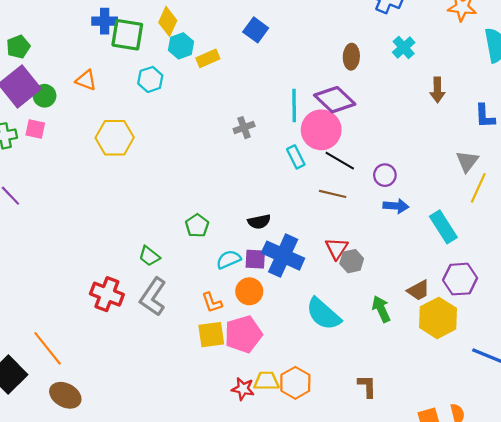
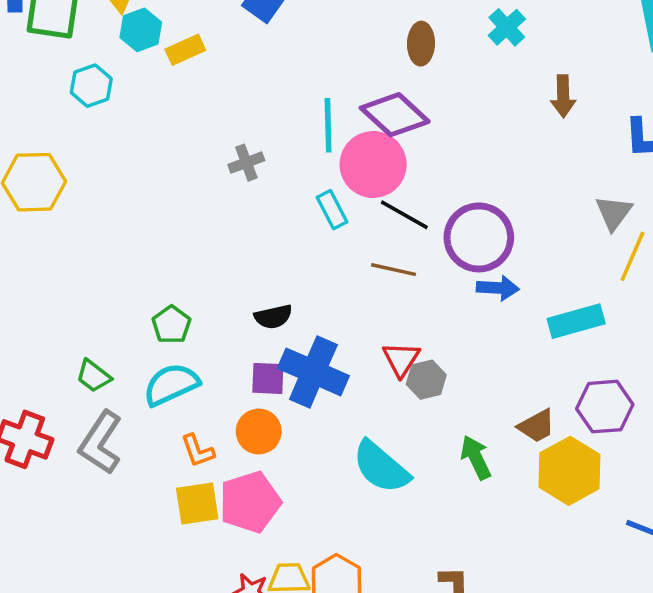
purple circle: (385, 175) -> (479, 237), size x1.8
cyan rectangle: (443, 227) -> (576, 321), turned -72
cyan semicircle: (229, 259) -> (171, 384), moved, size x1.4

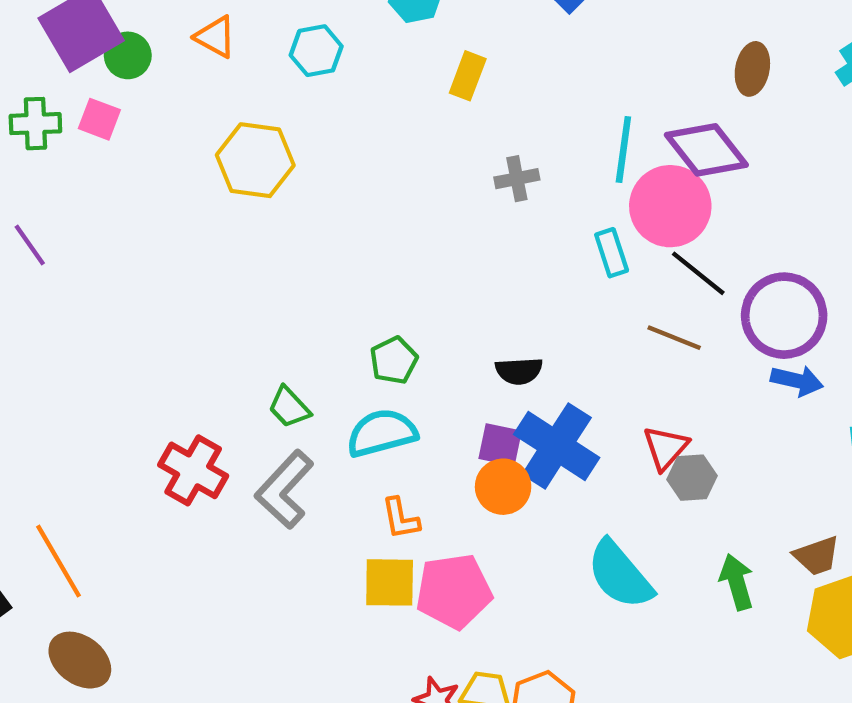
yellow rectangle: (185, 50) -> (468, 76), moved, turned -54
cyan hexagon: (91, 86) -> (316, 51), moved
orange circle: (259, 431) -> (503, 487), moved

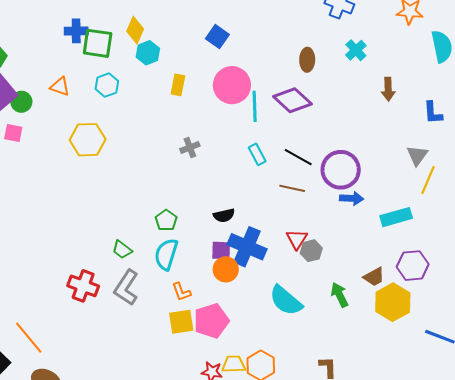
gray cross: (517, 179) -> (190, 147), moved
pink circle: (670, 206) -> (232, 85), moved
cyan semicircle: (382, 433) -> (166, 254), turned -48

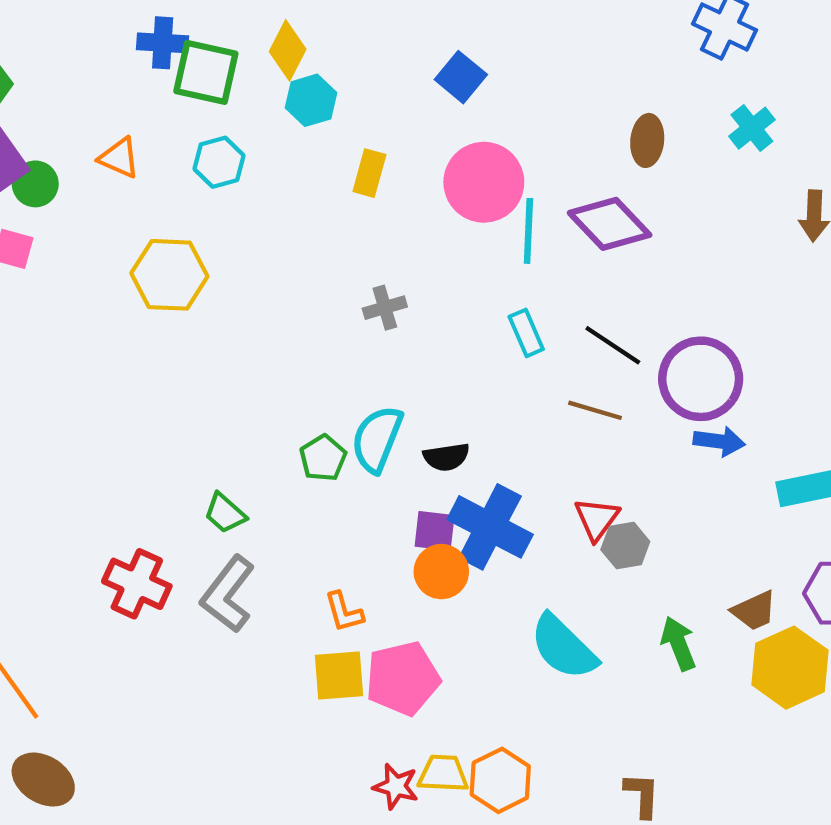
cyan semicircle: (166, 254) -> (377, 439), moved

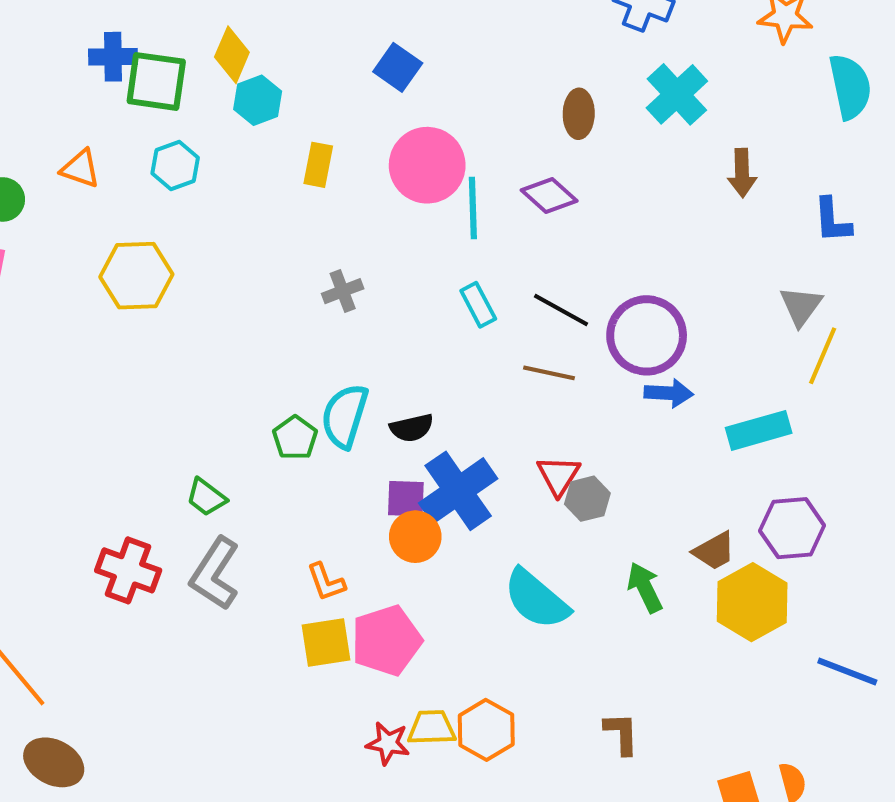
cyan cross: (752, 128) -> (677, 94), size x1.4
purple diamond: (610, 224) -> (549, 195), size x0.7
blue cross: (490, 527) -> (458, 491), turned 32

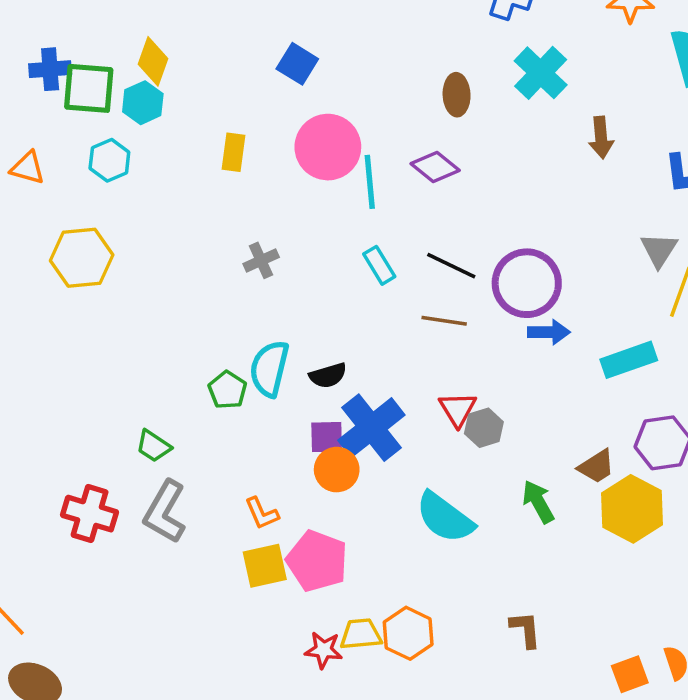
cyan hexagon: (258, 100) -> (143, 103), moved
pink pentagon: (386, 640) -> (317, 561), turned -30

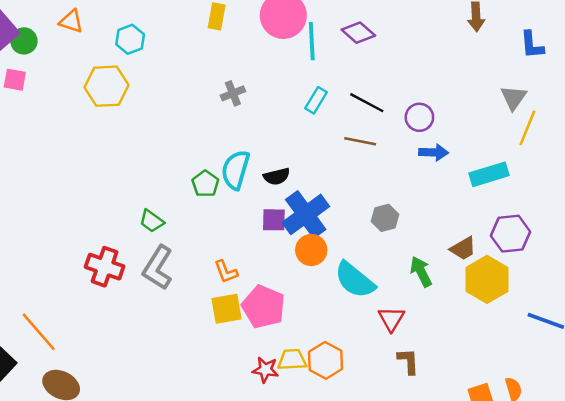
cyan hexagon: (109, 160) -> (130, 39), moved
cyan rectangle: (379, 265) -> (316, 100), turned 60
purple circle: (527, 283) -> (419, 117), size x0.6
red triangle: (458, 409) -> (391, 319), moved
orange circle: (337, 470) -> (311, 250), moved

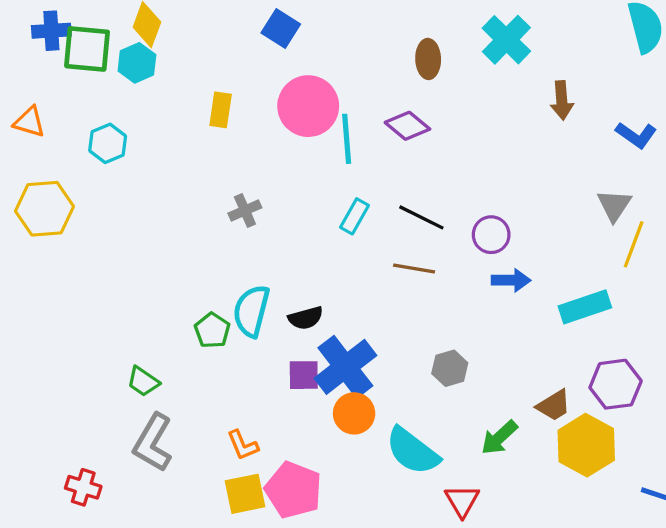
blue L-shape: (532, 45) -> (636, 135), turned -48
yellow hexagon: (107, 86) -> (45, 209), moved
red cross: (105, 267) -> (83, 487), moved, size x0.7
green arrow: (421, 272) -> (499, 438), turned -104

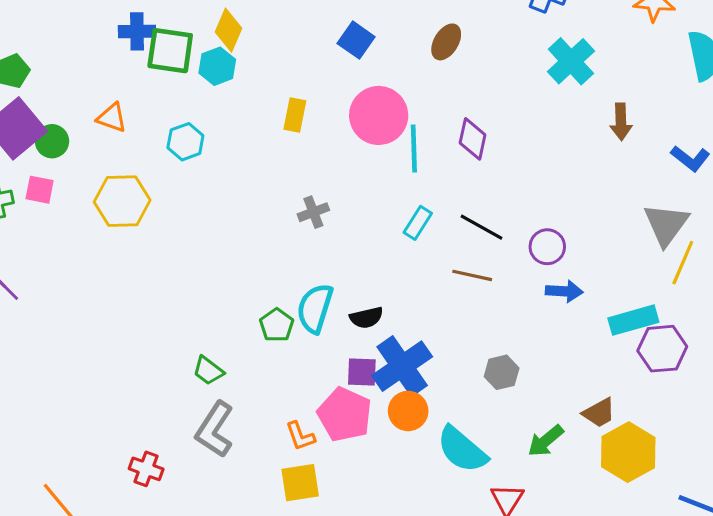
brown ellipse: (428, 59) -> (446, 42), moved, turned 30
purple diamond: (407, 126) -> (473, 139), turned 60
gray triangle: (614, 205) -> (666, 224), size x1.4
purple hexagon: (616, 384) -> (662, 349), moved
pink pentagon: (293, 490) -> (345, 415), moved

